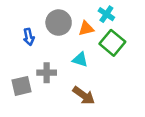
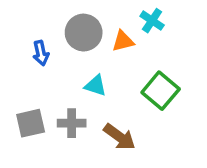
green square: (112, 43) -> (161, 91), moved
cyan triangle: (80, 60) -> (96, 86), moved
gray cross: (47, 73) -> (72, 123), moved

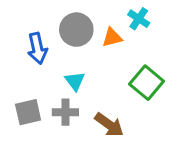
blue arrow: (41, 53) -> (37, 48), size x1.4
cyan triangle: (96, 86) -> (75, 81), moved, turned 35

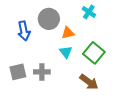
orange triangle: (112, 37) -> (68, 33), moved
cyan triangle: (75, 81) -> (66, 52), moved
brown arrow: (109, 125) -> (89, 82), moved

